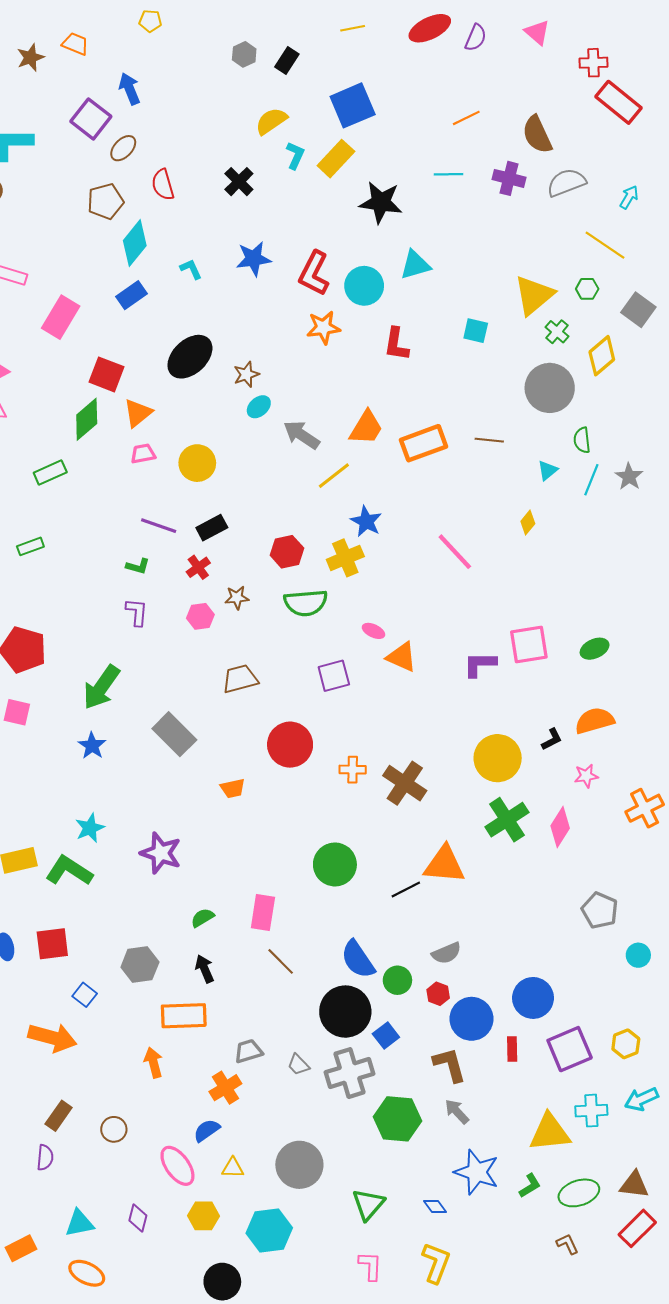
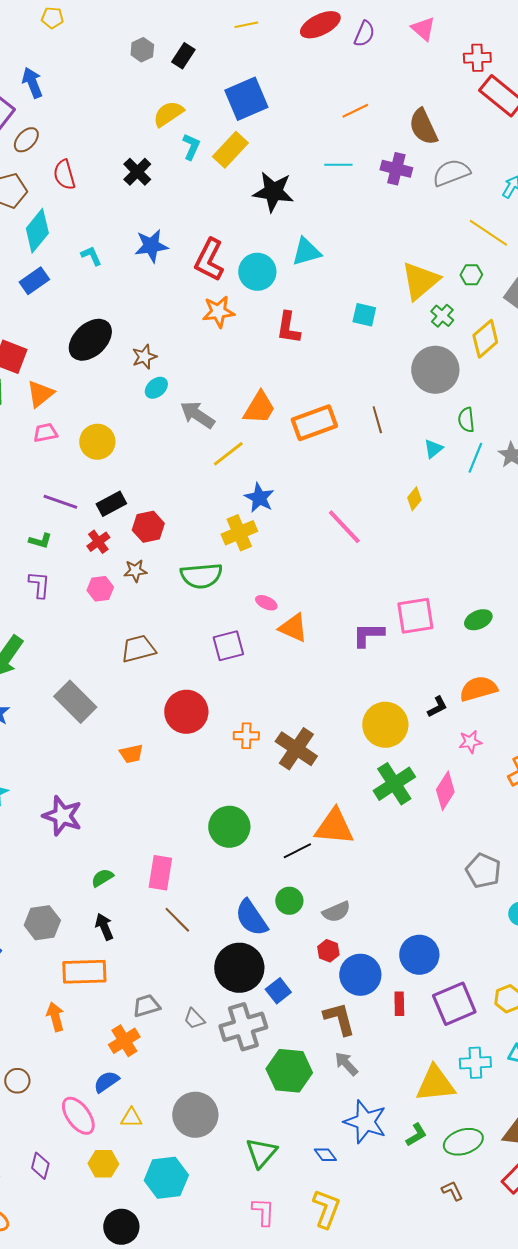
brown line: (489, 440) -> (377, 420), turned 68
red hexagon: (287, 552) -> (148, 527), moved
green circle: (397, 980) -> (289, 901), moved

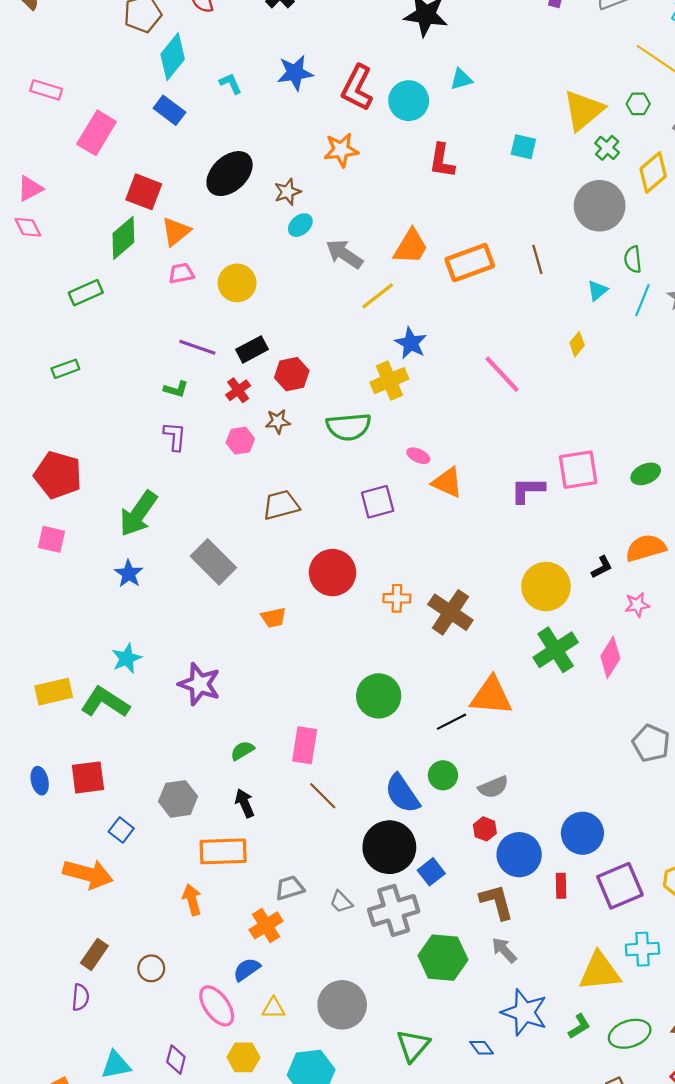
cyan triangle: (306, 252) -> (461, 79), size x0.7
blue rectangle: (34, 281) -> (169, 110), turned 72
orange star: (218, 312) -> (341, 150), moved

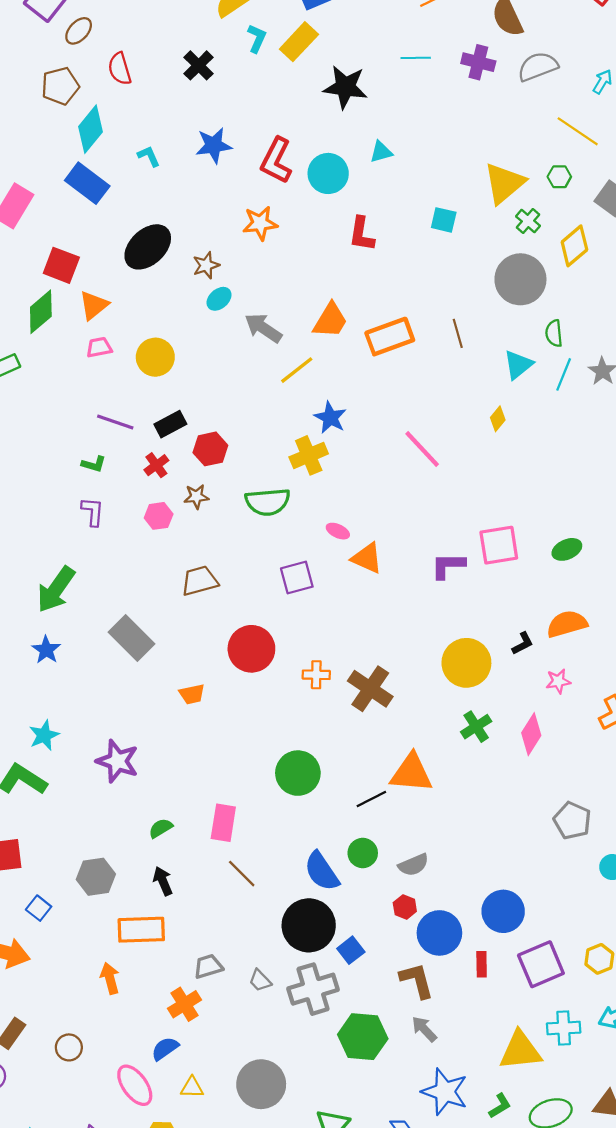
blue rectangle: (169, 110) -> (87, 183), size x1.4
cyan triangle: (597, 290) -> (518, 365), size x1.4
green cross: (556, 650) -> (476, 727), size x0.7

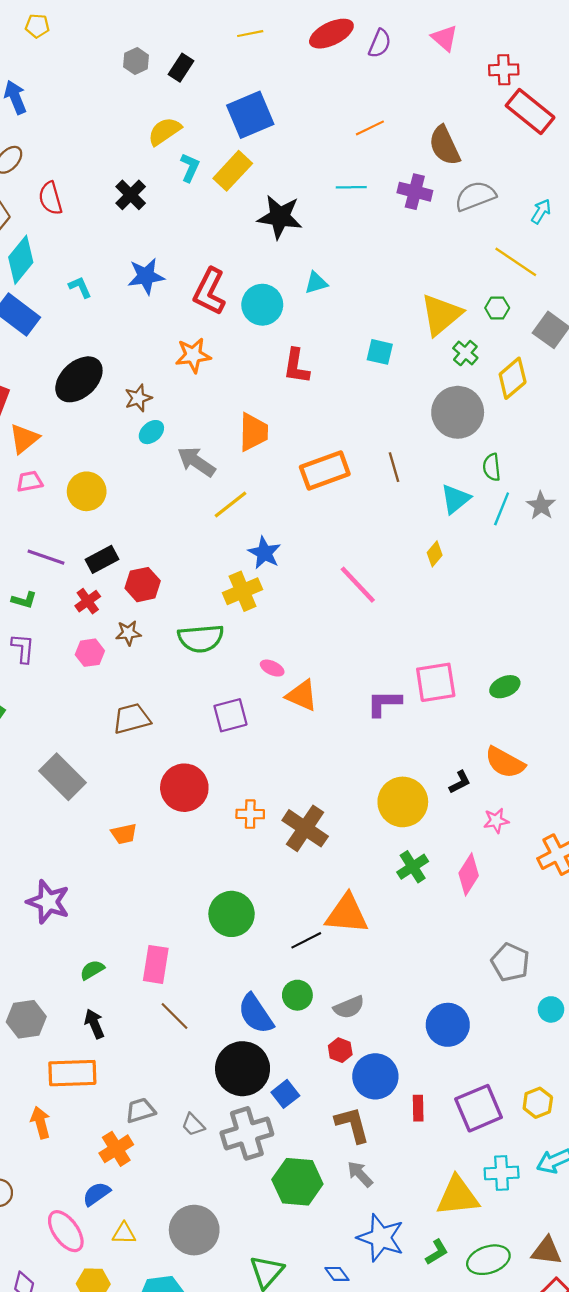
orange trapezoid: (330, 320) -> (253, 432), moved, turned -30
orange semicircle: (567, 624) -> (505, 762), turned -135
blue circle: (503, 911) -> (448, 1025), moved

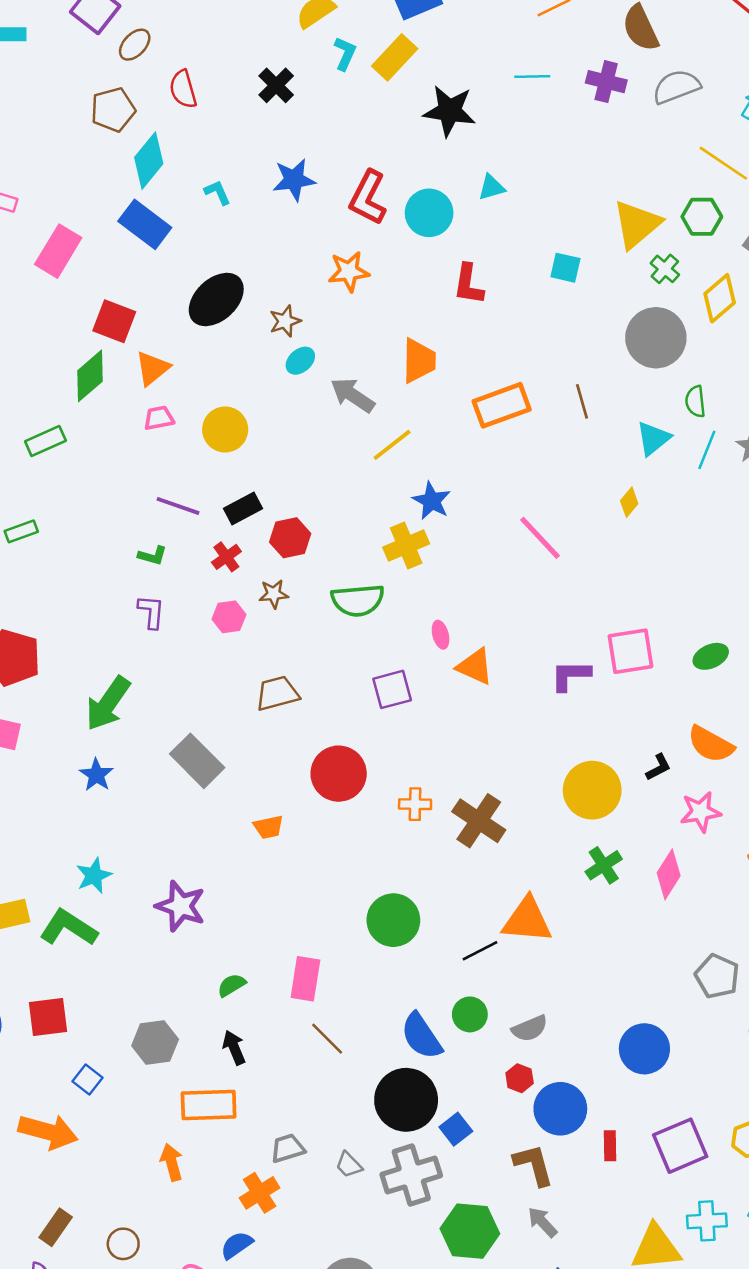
green hexagon: (497, 308) -> (702, 217), size x1.4
pink ellipse: (272, 668) -> (441, 635), turned 50
pink star: (496, 821) -> (701, 812), size x1.4

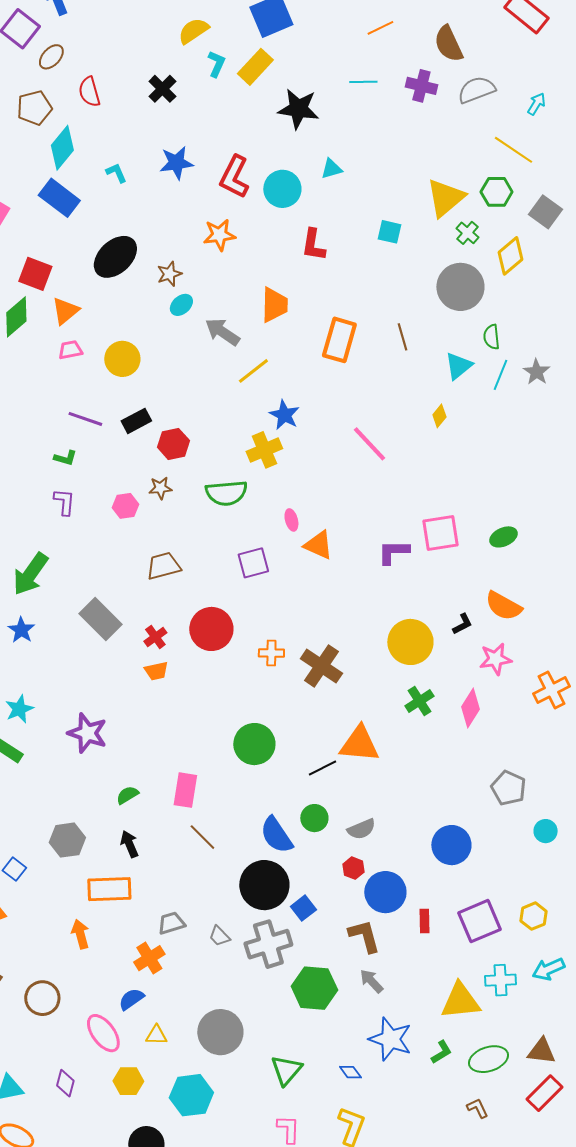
orange rectangle: (502, 405) -> (339, 340), turned -54
red cross: (226, 557) -> (155, 637), moved
brown circle: (123, 1244) -> (42, 998), size x1.4

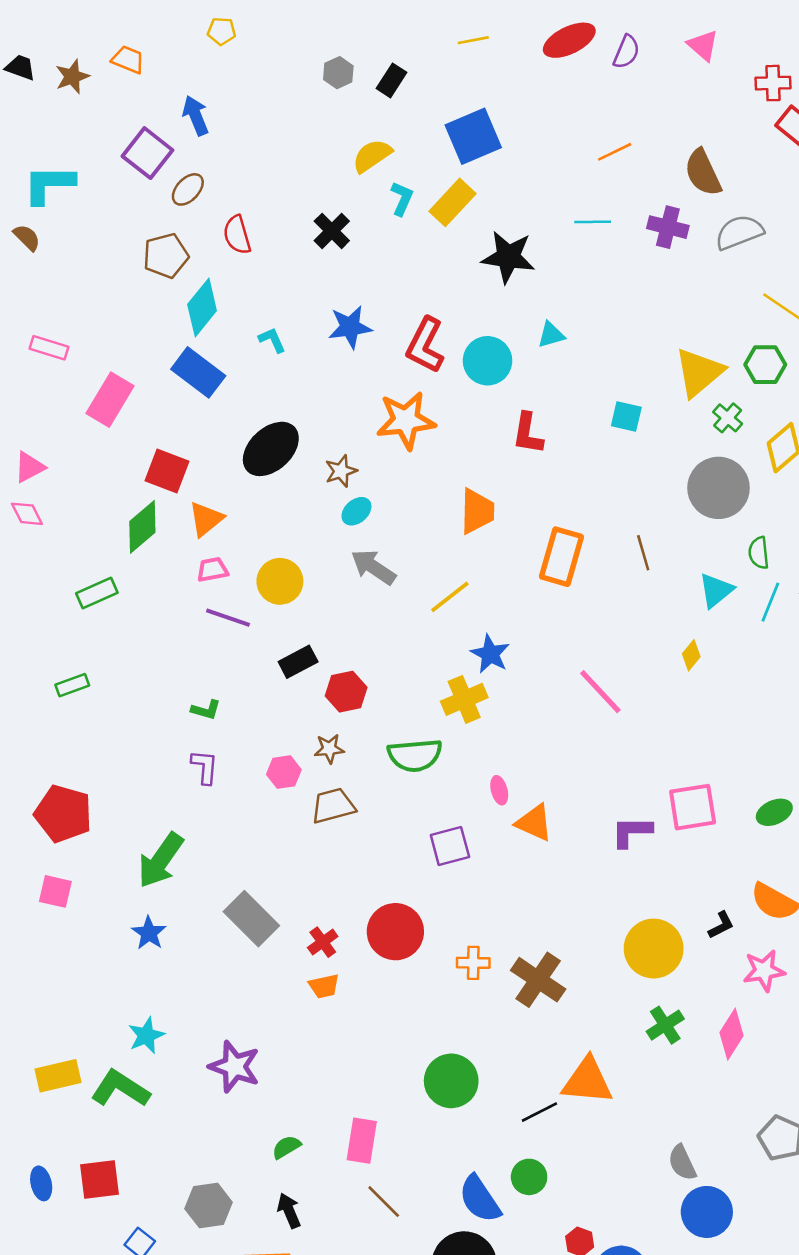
orange star: (219, 235) -> (406, 420), size x1.4
gray arrow: (222, 332) -> (373, 567), moved
purple line: (85, 419) -> (228, 618), moved
brown trapezoid: (163, 566) -> (333, 806), moved
gray semicircle: (361, 829) -> (682, 1163), moved, turned 88

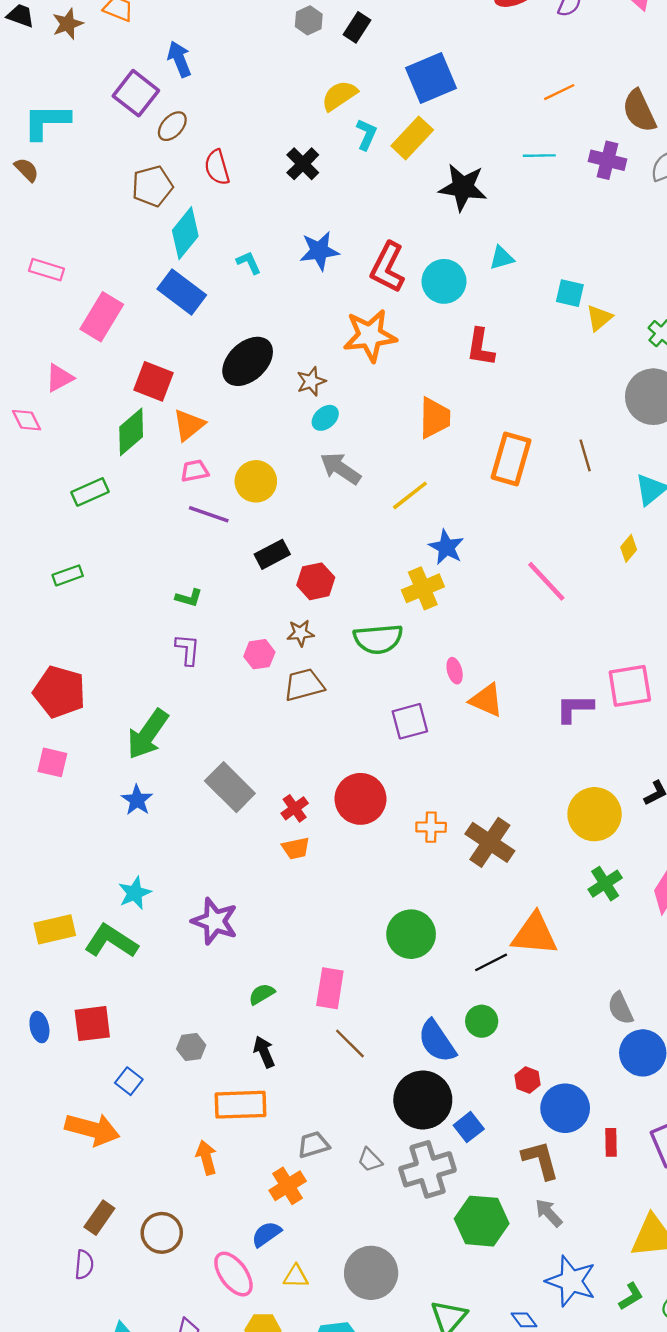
yellow triangle: (699, 372) -> (599, 318), moved, size x0.6
cyan square: (626, 417) -> (570, 293), moved
pink triangle: (29, 467) -> (59, 378), moved
gray hexagon: (209, 1205) -> (191, 1047), size x0.7

